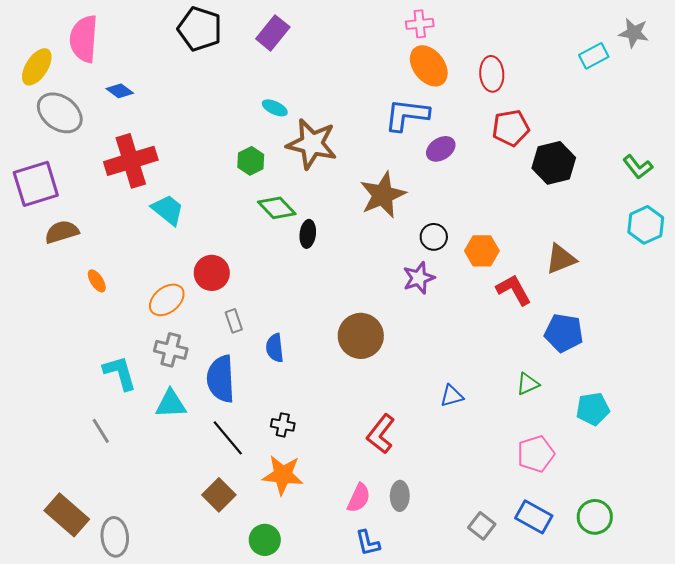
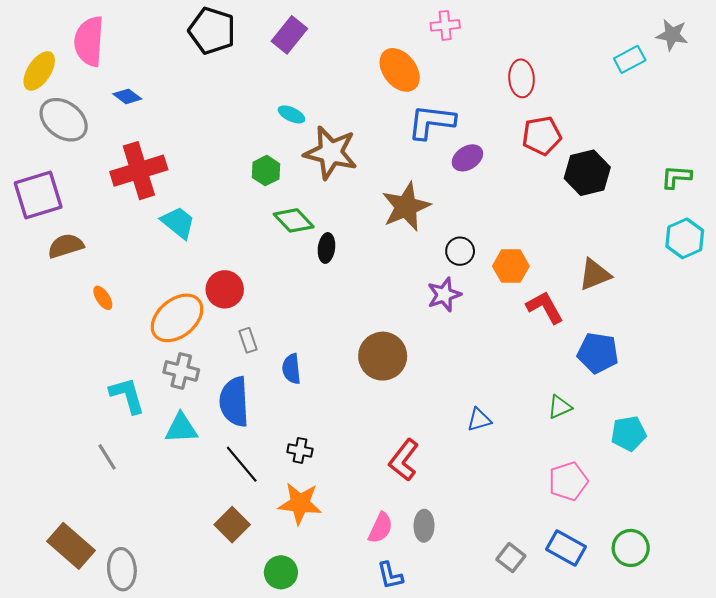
orange ellipse: (429, 66) -> (400, 70), moved
green L-shape: (638, 167) -> (676, 177), turned 132
orange ellipse: (167, 300) -> (177, 318), size x1.4

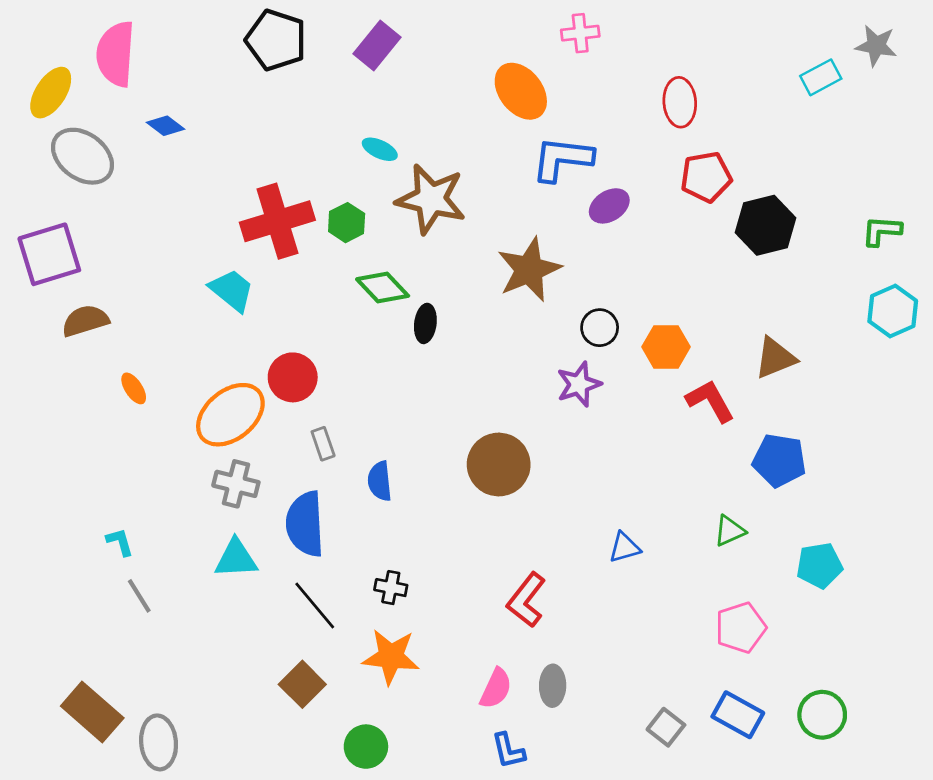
red cross: (139, 171) -> (277, 221), moved
cyan L-shape: (127, 395) -> (120, 542), moved, size x0.6

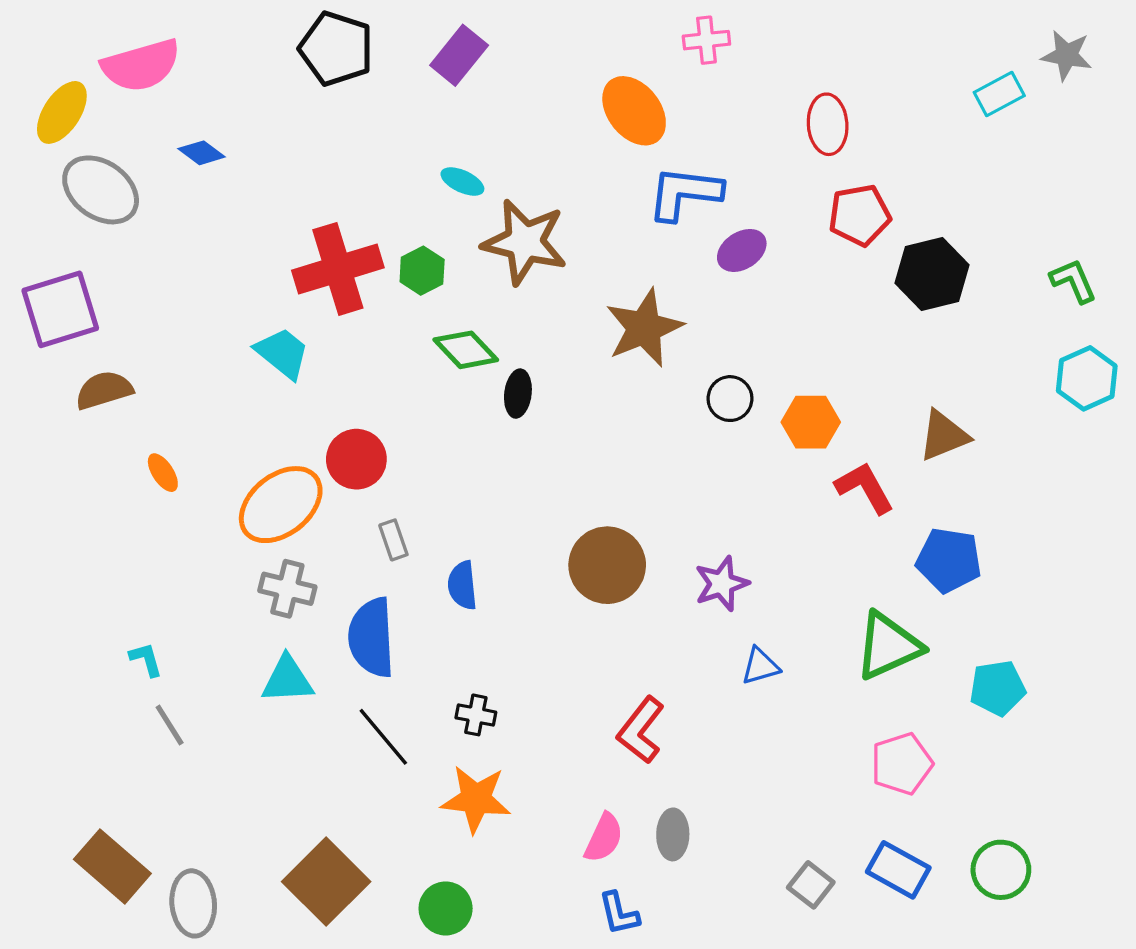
pink semicircle: (116, 54) -> (141, 65), turned -110
green L-shape: (882, 231) -> (1073, 281), turned 63
purple star: (579, 384) -> (722, 584), moved
green triangle: (730, 531) -> (888, 646), size x1.8
brown square: (302, 684) -> (326, 882), moved, size x1.5

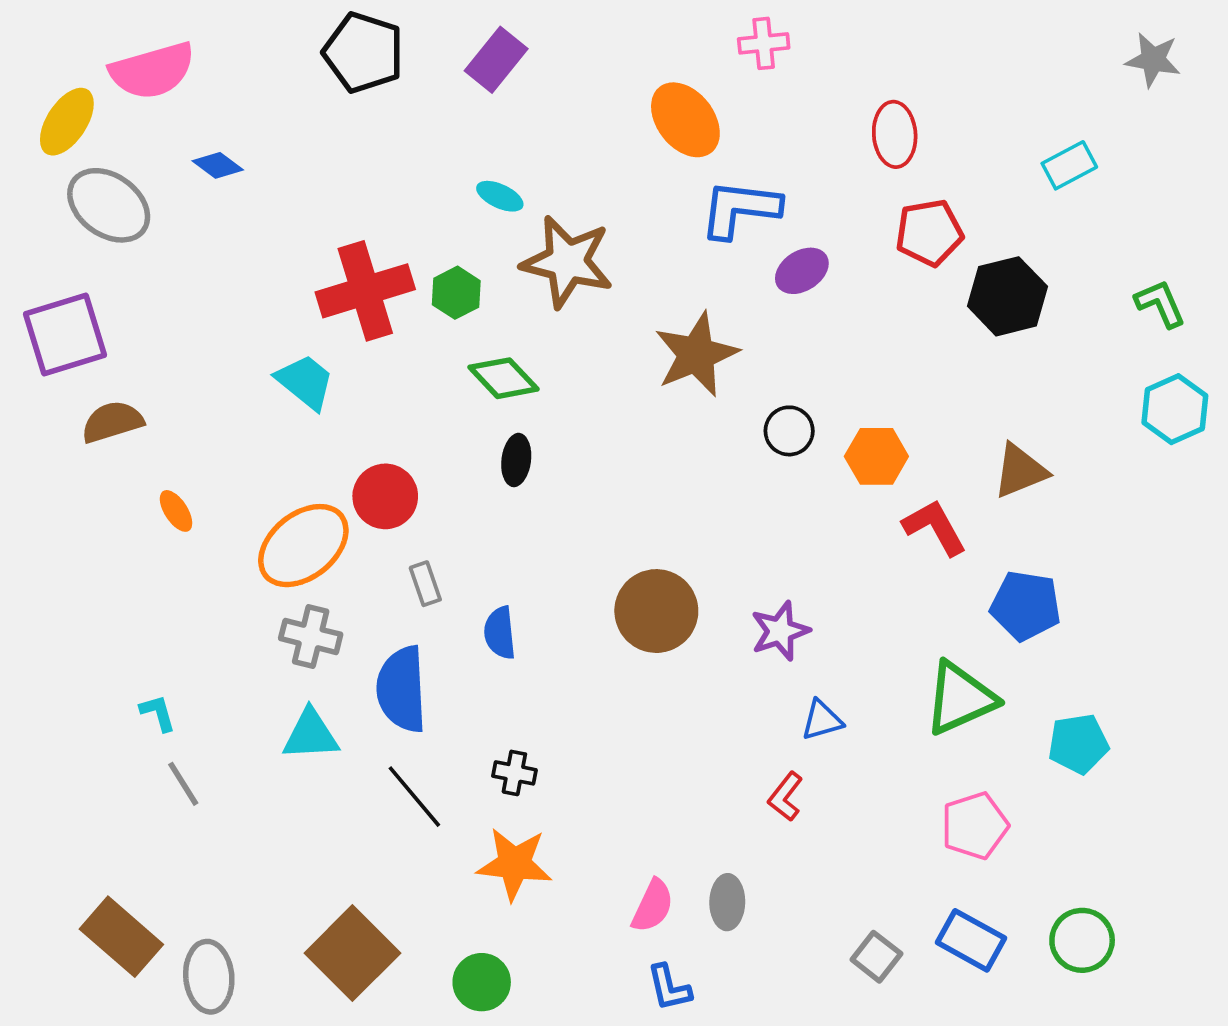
cyan rectangle: (999, 94) -> (1069, 165), moved
black ellipse: (518, 394) -> (516, 460), moved
red L-shape: (641, 730) -> (785, 797), moved, size x0.7

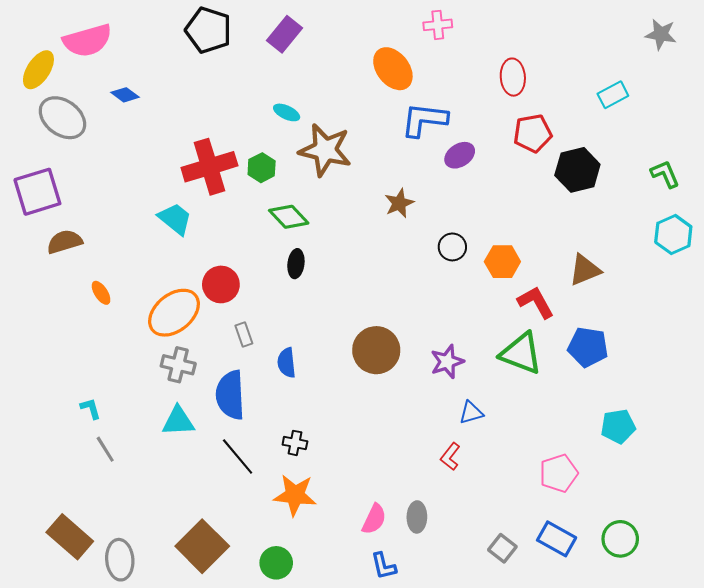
brown star: (696, 355) -> (399, 203), size x0.6
green triangle: (960, 698) -> (521, 353), moved, turned 45

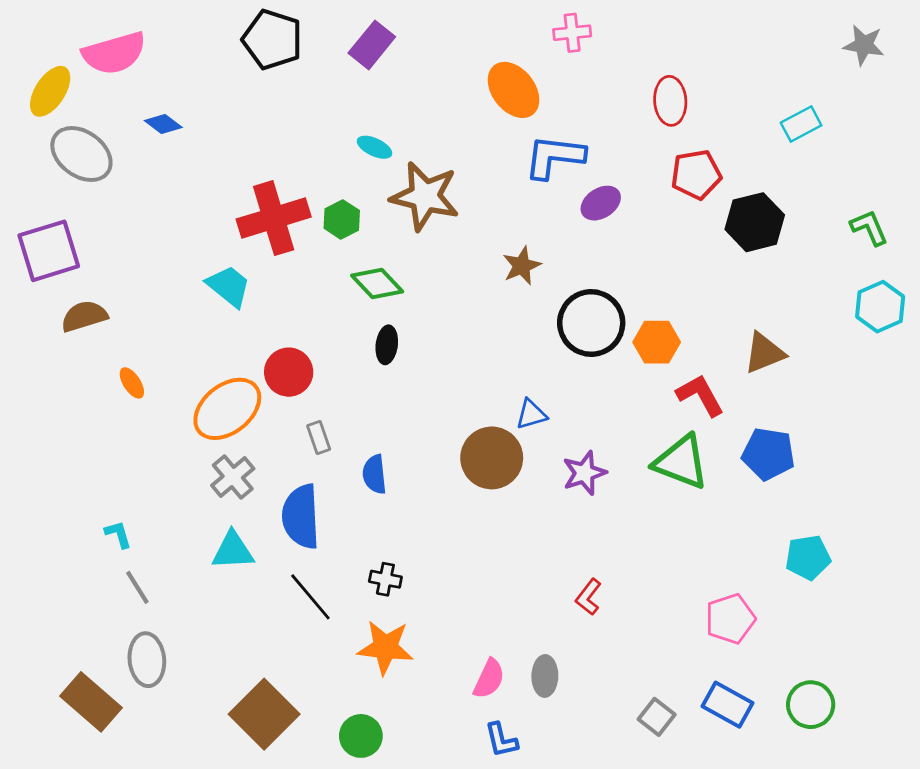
black circle: (452, 247) -> (591, 323), size x1.8
gray cross: (178, 365) -> (233, 477), turned 36
blue triangle: (471, 413) -> (531, 414), moved
gray ellipse: (120, 560) -> (147, 660), moved

